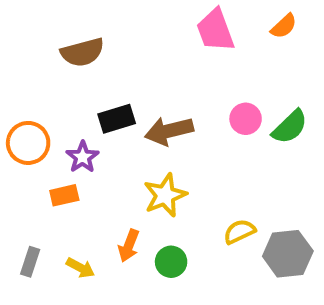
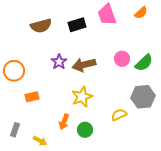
black rectangle: (117, 119) -> (77, 25), moved
purple star: (82, 157) -> (59, 62), moved
gray hexagon: (288, 254) -> (143, 97), moved
yellow arrow: (80, 268) -> (40, 141), moved

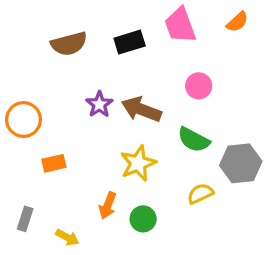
pink circle: (122, 59) -> (199, 86), moved
green semicircle: (144, 63) -> (194, 140), moved, turned 72
brown arrow: (84, 65) -> (141, 109), turned 35

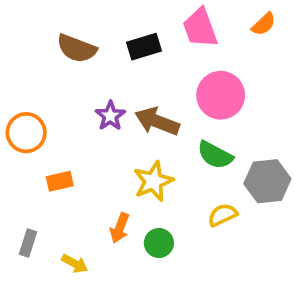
brown semicircle: (69, 44) -> (77, 48), turned 36
pink circle: (199, 86) -> (221, 95), size x1.6

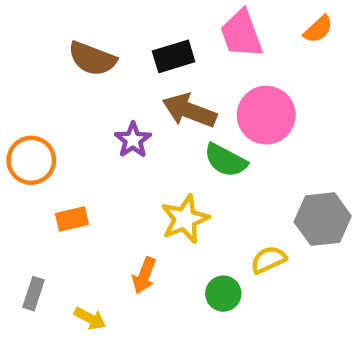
brown arrow: (157, 121) -> (189, 111), moved
green semicircle: (215, 155) -> (226, 160), moved
green circle: (159, 243) -> (223, 294), moved

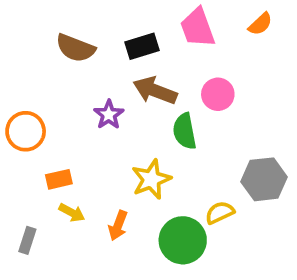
pink circle: (266, 115) -> (218, 94), size x0.7
green semicircle: (226, 160) -> (185, 131), turned 51
green circle: (223, 294) -> (183, 240), size x1.6
yellow arrow: (90, 318) -> (72, 213), moved

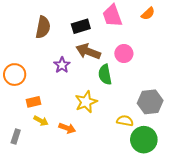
brown semicircle: (75, 48) -> (43, 27), turned -100
yellow semicircle: (220, 213) -> (125, 121), turned 35
orange arrow: (118, 226) -> (67, 128), turned -91
green circle: (183, 240) -> (144, 140), moved

